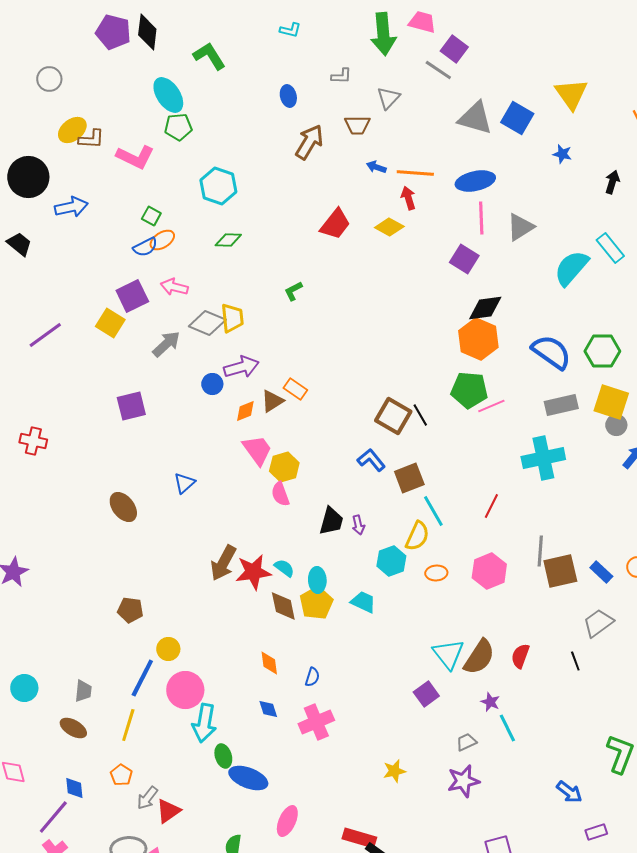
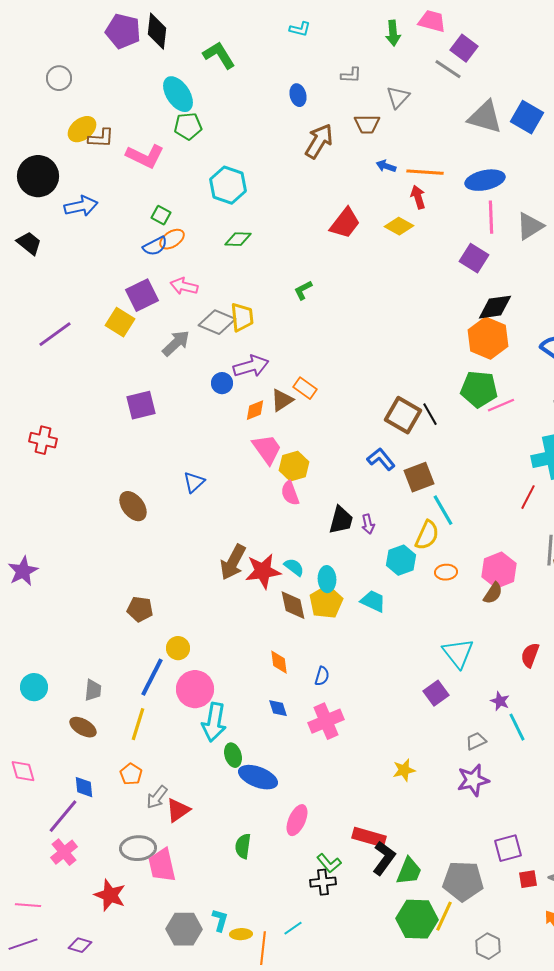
green arrow: (383, 34) -> (393, 33), size x0.6
red line: (491, 506) -> (528, 497), moved
brown semicircle: (479, 657) -> (493, 593), moved, size x0.6

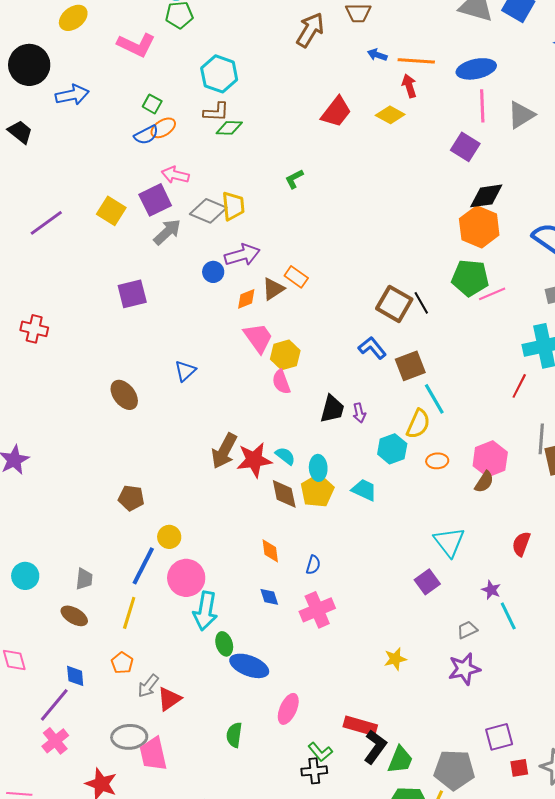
brown L-shape: (101, 138) -> (216, 112), moved
purple square: (142, 295) -> (155, 200), moved

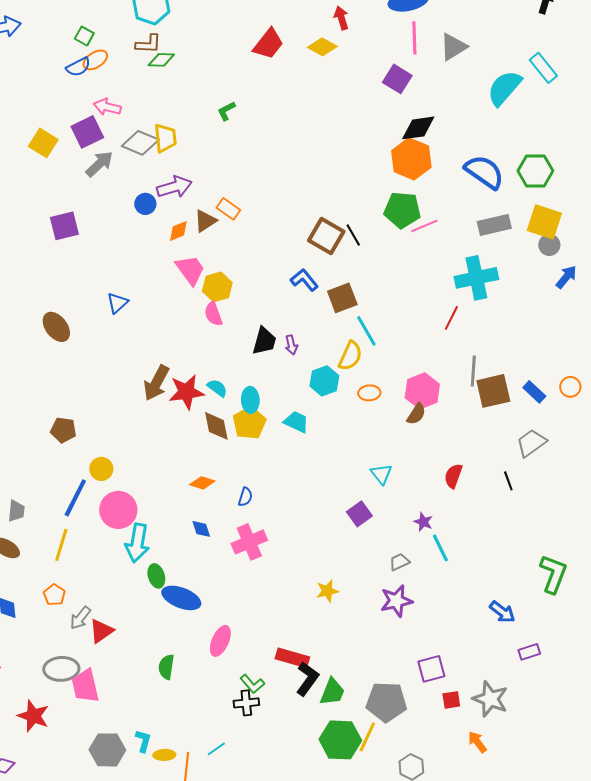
cyan triangle: (449, 542) -> (381, 474), size x0.7
orange diamond: (270, 551) -> (202, 483), turned -65

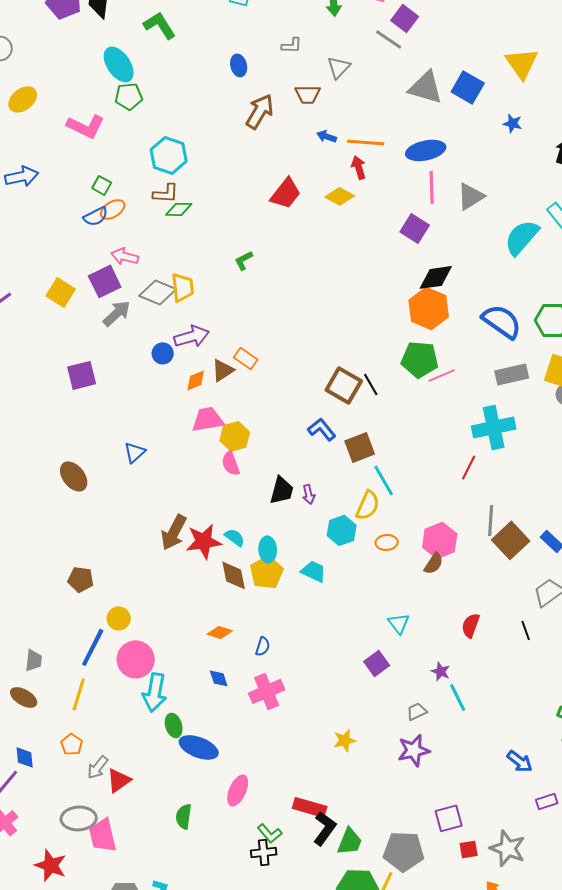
pink trapezoid: (190, 270) -> (208, 419), turned -64
brown square: (493, 391) -> (511, 540), turned -30

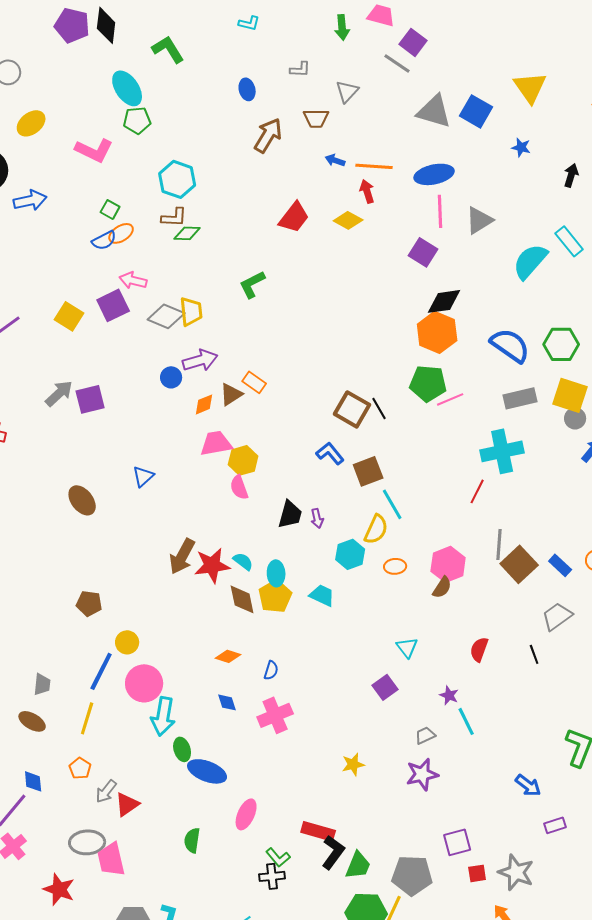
green L-shape: (244, 260) -> (252, 284), size x1.4
gray arrow: (117, 313) -> (59, 393), moved

